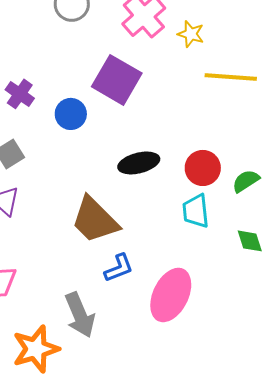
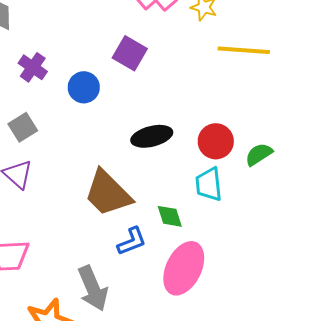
purple square: (117, 80) -> (130, 53), size x0.7
green diamond: (250, 241) -> (170, 216), moved

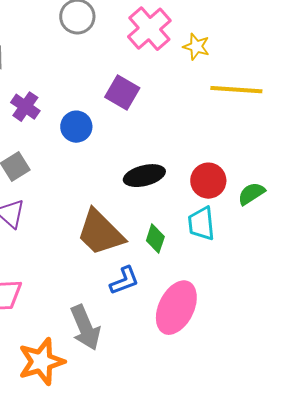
green diamond: (170, 216) -> (155, 239), moved, turned 36

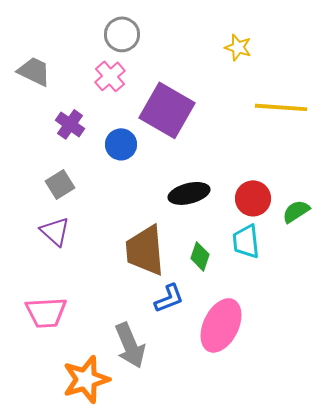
pink cross: (149, 29) -> (110, 76), moved, size x0.7
yellow star: (196, 47) -> (238, 47), moved
purple square: (122, 93) -> (167, 110), size x1.6
brown trapezoid: (100, 233) -> (145, 250), turned 40

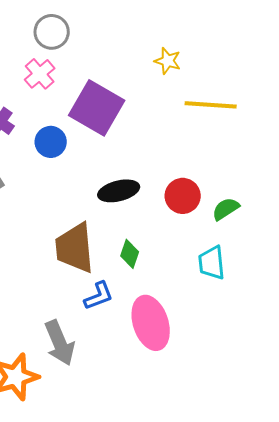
yellow star: (238, 47) -> (168, 61), moved
cyan trapezoid: (246, 241) -> (212, 263), moved
pink ellipse: (221, 325) -> (151, 323), turned -44

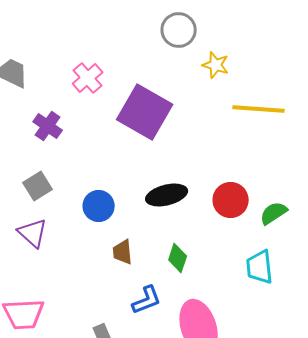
gray circle: (52, 32) -> (179, 30), moved
blue circle: (51, 142) -> (99, 206), moved
brown trapezoid: (75, 248) -> (123, 252), size x0.5

